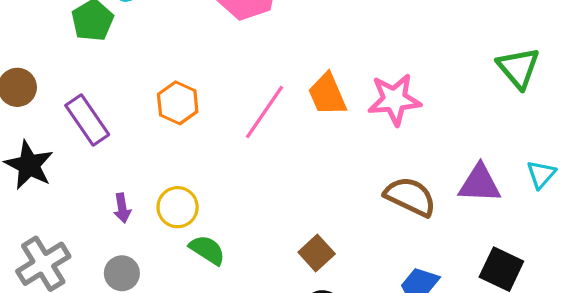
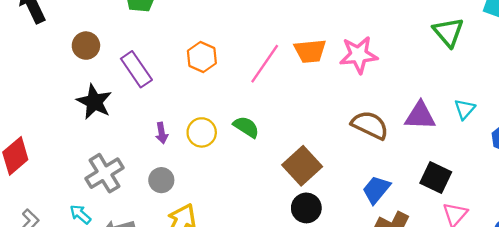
orange trapezoid: (327, 94) -> (310, 51), turned -72
green semicircle: (207, 250) -> (246, 127), moved
brown square: (317, 253) -> (302, 166), size x1.5

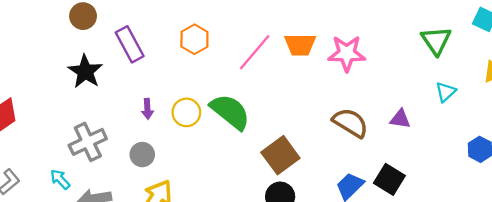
cyan triangle: (465, 109) -> (446, 92), moved
purple triangle: (420, 116) -> (400, 119), size x0.7
green semicircle: (246, 127) -> (230, 112), size x1.6
black square: (436, 178) -> (389, 179), moved

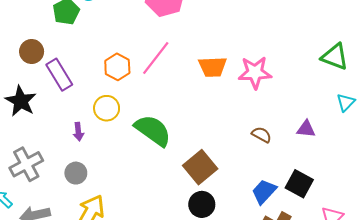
brown circle: (83, 16) -> (32, 52), moved
green triangle: (436, 41) -> (335, 57), turned -32
pink line: (255, 52) -> (156, 58), moved
yellow circle: (186, 112) -> (107, 108), moved
brown semicircle: (350, 123) -> (262, 135), size x0.6

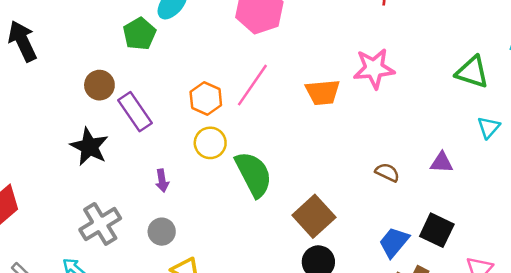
pink star: (255, 72) -> (374, 69), moved
yellow circle: (107, 108) -> (210, 143), moved
green semicircle: (153, 130) -> (254, 174), turned 30

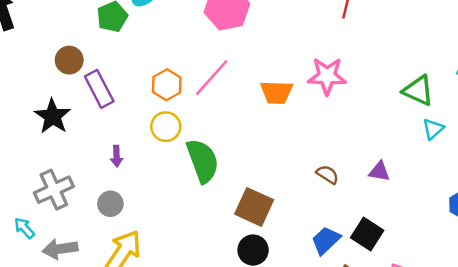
cyan triangle: (489, 127) -> (433, 129), moved
brown square: (314, 216) -> (254, 207), turned -30

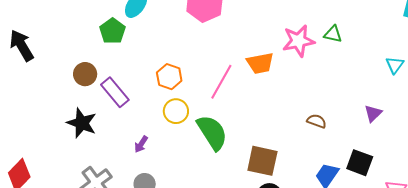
pink line: (212, 78) -> (221, 82), moved
green triangle: (418, 91) -> (333, 34), moved, size x0.7
purple arrow: (117, 156) -> (141, 144), turned 48
purple triangle: (379, 171) -> (373, 113), moved, turned -42

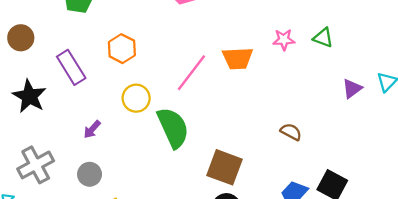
pink star: (299, 41) -> (284, 40), size x0.6
brown circle: (85, 74) -> (21, 38), moved
orange hexagon: (169, 77) -> (122, 49), moved
purple triangle: (373, 113) -> (352, 88), moved

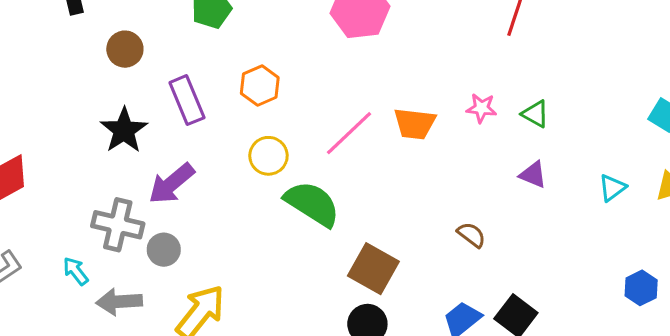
purple triangle: (352, 88) -> (533, 175), moved, turned 50
green semicircle: (173, 128) -> (312, 204), turned -42
purple arrow: (92, 129) -> (172, 184), moved, size x1.8
gray cross: (36, 165) -> (118, 225), turned 33
gray circle: (90, 174) -> (164, 250), moved

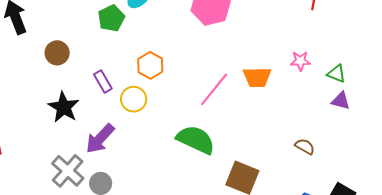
purple rectangle: (187, 100) -> (103, 81), size x0.7
green triangle: (535, 114) -> (336, 74), moved
yellow circle: (268, 156) -> (134, 99), moved
gray cross: (118, 225) -> (68, 171), turned 36

